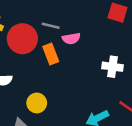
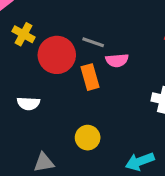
yellow circle: (37, 103) -> (88, 138), moved

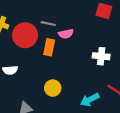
orange rectangle: (90, 77) -> (49, 47), turned 35

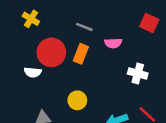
pink semicircle: (66, 34) -> (113, 43), moved
red circle: (25, 35) -> (51, 52), moved

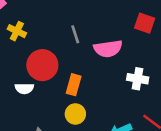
gray line: (84, 27) -> (75, 34), turned 56
pink semicircle: (113, 43) -> (108, 49), size x1.5
orange rectangle: (81, 54) -> (74, 85), moved

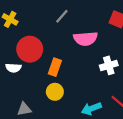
gray line: (75, 34) -> (62, 16), moved, turned 56
white cross: (138, 79) -> (109, 65), turned -30

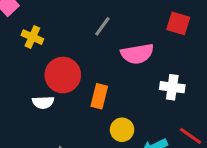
white cross: (109, 65) -> (172, 87), turned 30
yellow circle: (55, 92) -> (122, 130), moved

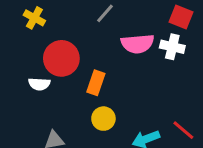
white cross: (172, 87) -> (172, 47), moved
yellow circle: (122, 130) -> (103, 119), moved

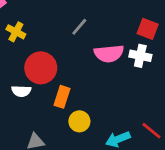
orange rectangle: (96, 83) -> (62, 97), moved

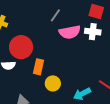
gray line: (79, 27) -> (55, 15), moved

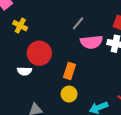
orange rectangle: (38, 67) -> (70, 71), moved

